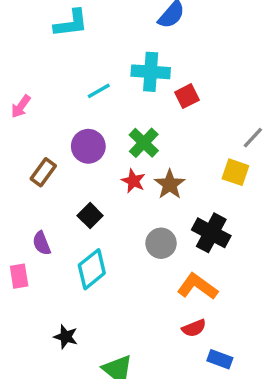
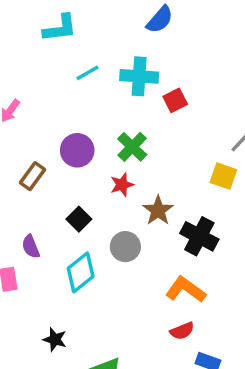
cyan line: (99, 91) -> (88, 73), moved
red star: (133, 181) -> (122, 185), turned 30
brown star: (170, 184) -> (158, 210), moved
gray circle: (161, 243) -> (125, 247), moved

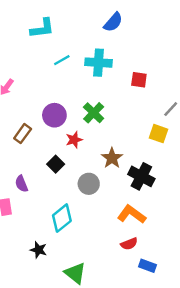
red square: (175, 100) -> (139, 80), moved, turned 35
red star: (122, 185) -> (74, 140), moved
cyan diamond: (81, 272) -> (62, 218), moved

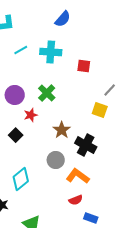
gray circle: (89, 184) -> (56, 160), moved

